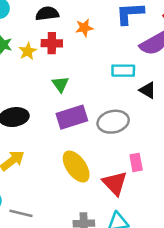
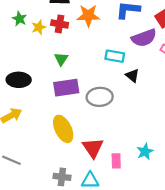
orange star: (84, 28) -> (88, 16), size x1.5
pink rectangle: (136, 162) -> (116, 161), moved

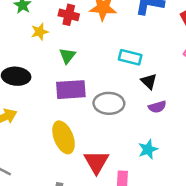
yellow star: (39, 27) -> (40, 32), moved
purple semicircle: (144, 38) -> (157, 107), moved, size x0.6
cyan star: (145, 151) -> (148, 149), moved

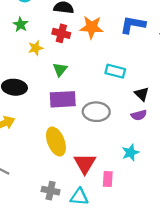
black triangle: (149, 81) -> (142, 94), moved

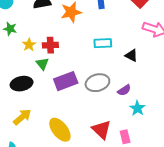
red cross: (61, 33) -> (50, 45), moved
green triangle: (60, 69) -> (42, 64), moved
purple semicircle: (139, 115) -> (124, 90), moved
yellow ellipse: (56, 141) -> (60, 130), moved

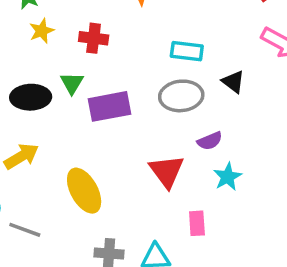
yellow star: (29, 45) -> (42, 31), moved
green triangle: (42, 64) -> (72, 83), moved
gray ellipse: (97, 83) -> (181, 96), moved
red triangle: (102, 130) -> (167, 171), moved

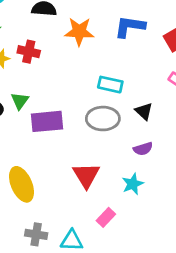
red cross: (94, 38) -> (29, 52), moved
purple semicircle: (210, 141) -> (143, 149), moved
pink rectangle: (197, 223) -> (106, 217), turned 42

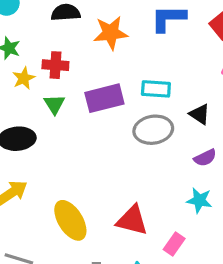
green triangle: (20, 101) -> (54, 104), moved
purple rectangle: (47, 121) -> (104, 98), moved
red triangle: (86, 175) -> (132, 220), moved, turned -36
cyan star: (133, 184) -> (199, 200), turned -30

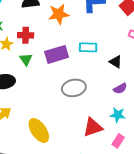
gray ellipse: (153, 130) -> (74, 88), moved
red triangle: (132, 220) -> (93, 127), moved, turned -30
pink rectangle: (174, 244) -> (118, 141), moved

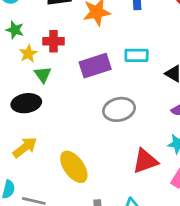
green triangle: (26, 59) -> (43, 75), moved

